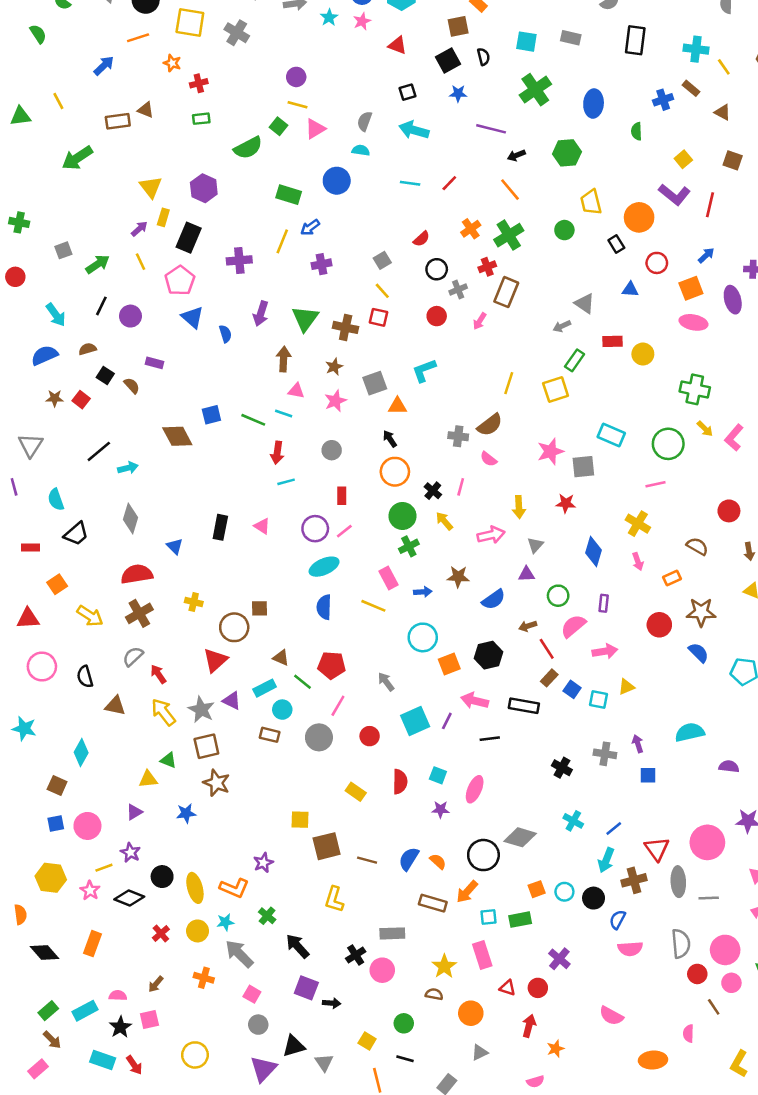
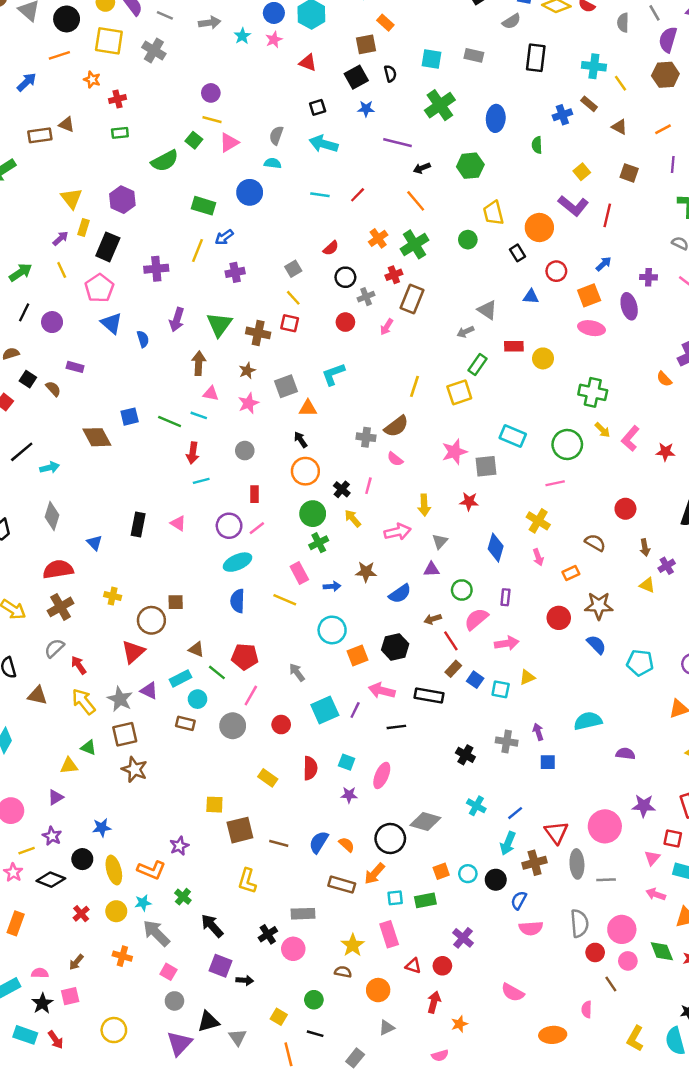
blue star: (186, 813) -> (102, 828), moved

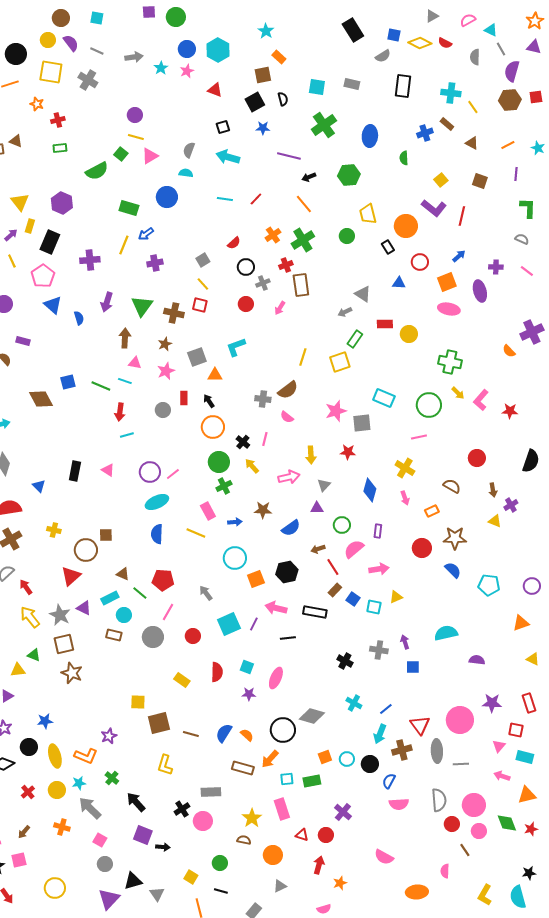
brown rectangle: (412, 299) -> (301, 285), turned -30
red rectangle: (254, 494) -> (184, 398), moved

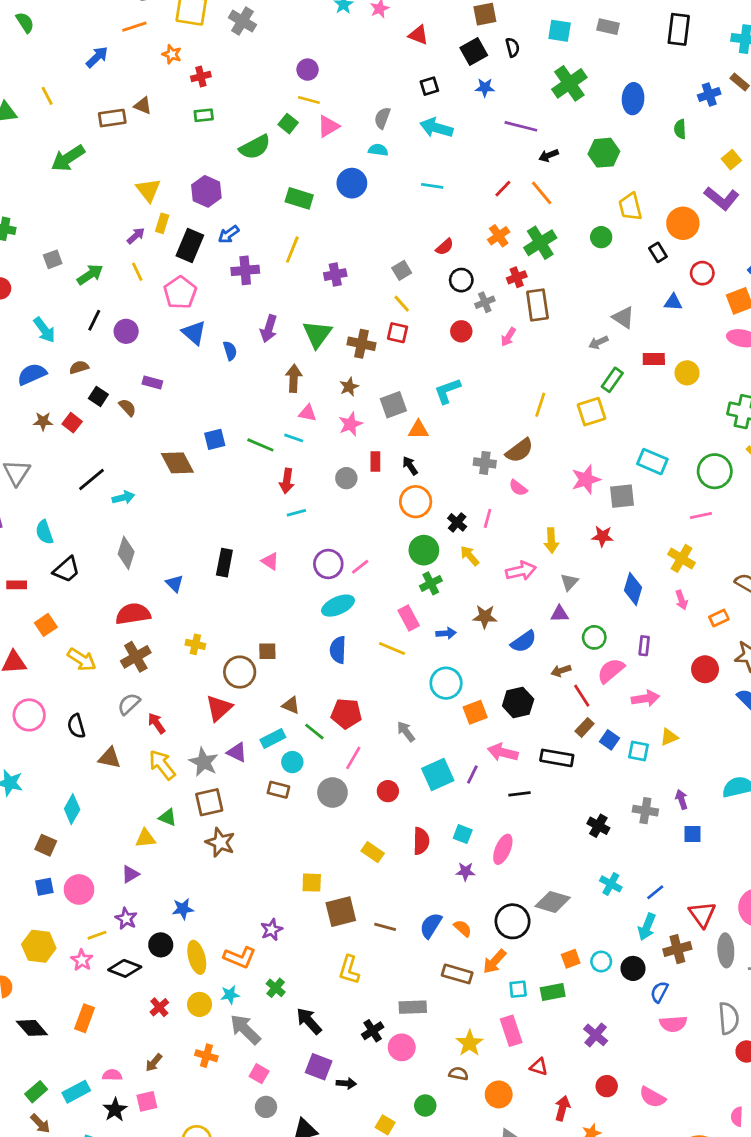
red line: (256, 199) -> (503, 189), moved
blue arrow: (146, 234) -> (229, 234), moved
red circle: (326, 835) -> (607, 1086), moved

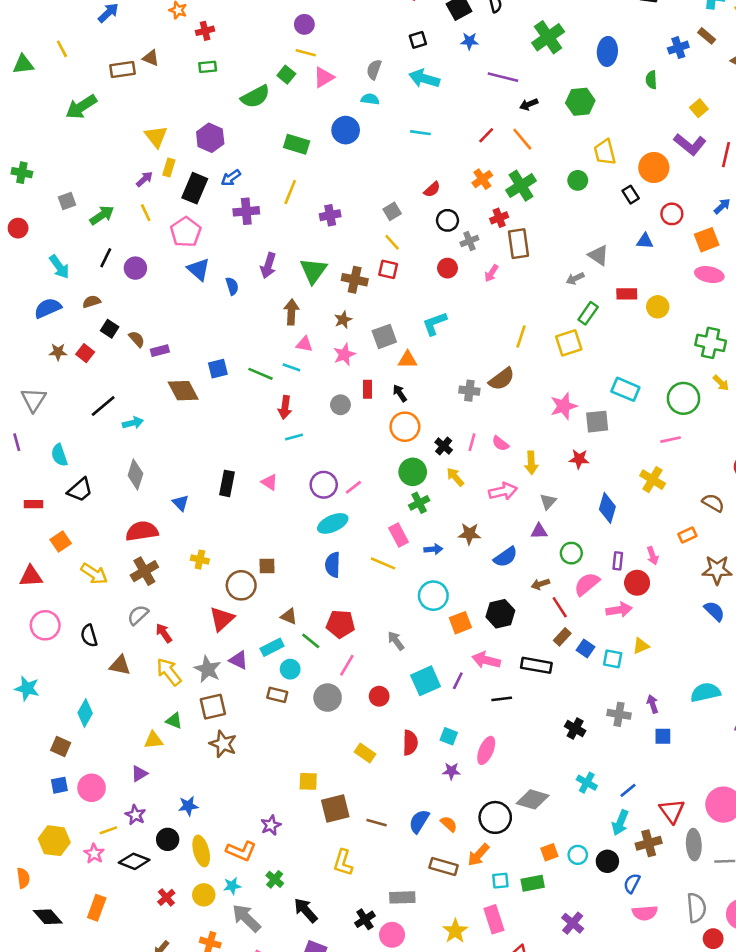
purple rectangle: (152, 383) -> (160, 351), moved, turned -30
pink semicircle: (518, 488) -> (500, 443), moved
pink arrow: (681, 600) -> (653, 556), moved
red circle: (705, 669) -> (637, 583), moved

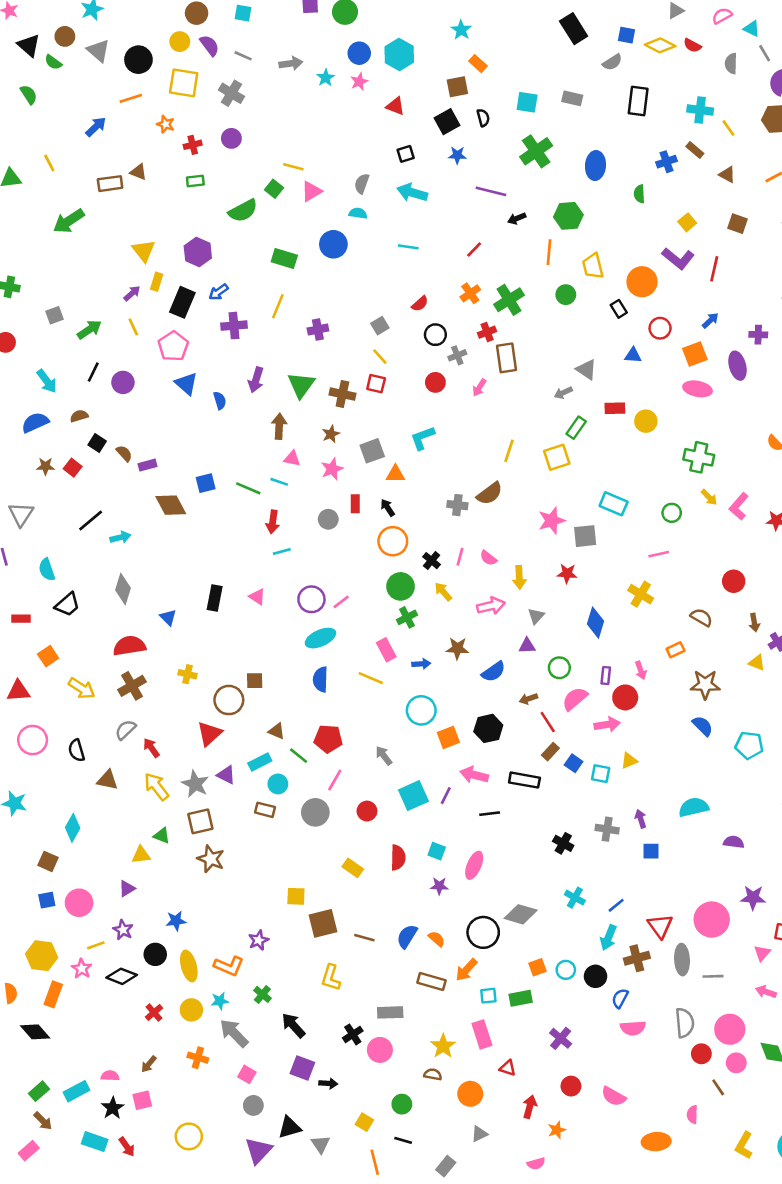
purple circle: (304, 24) -> (231, 138), moved
orange line: (522, 139) -> (549, 252), moved, turned 45
green circle: (683, 398) -> (672, 513), size x0.6
orange rectangle: (97, 908) -> (53, 994), moved

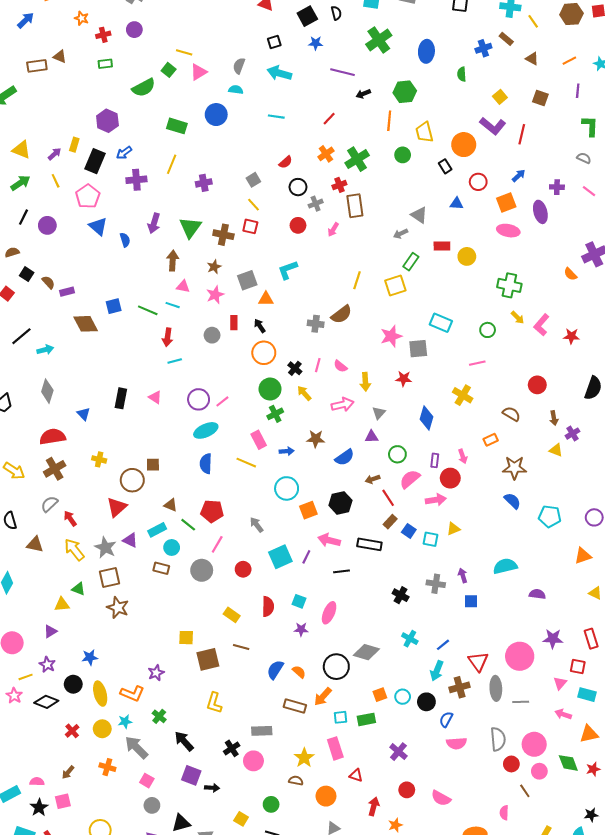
yellow triangle: (144, 251) -> (21, 150), moved, turned -30
brown line: (364, 938) -> (241, 647), moved

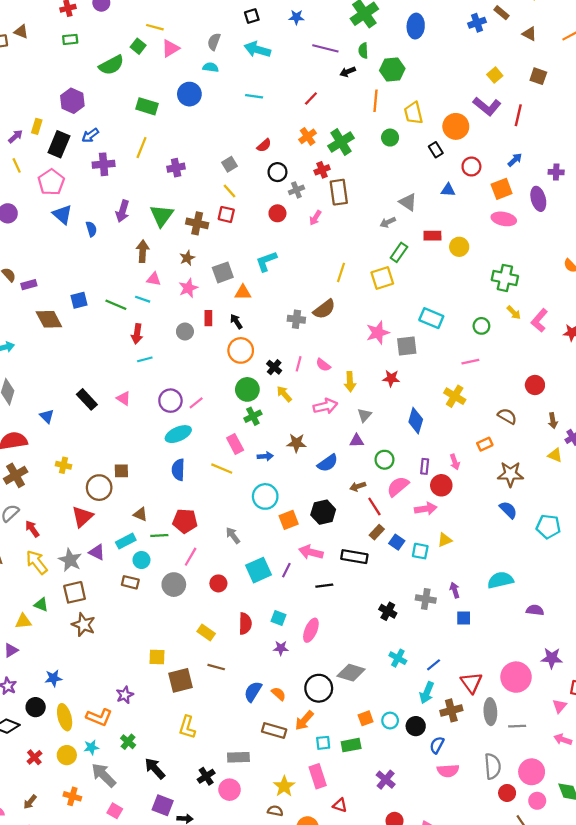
green semicircle: (462, 74) -> (363, 51), moved
black rectangle: (121, 398) -> (87, 399), turned -54
green line: (188, 525) -> (159, 535), turned -42

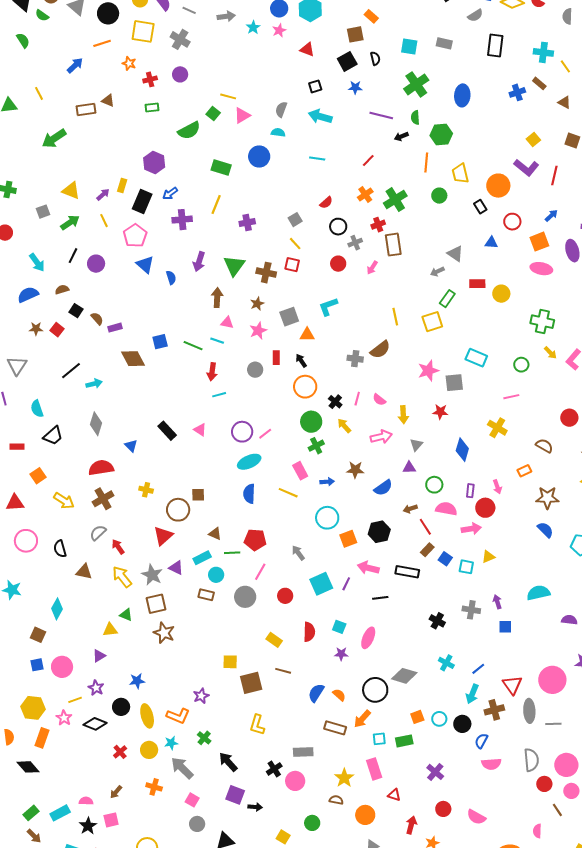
yellow line: (341, 272) -> (395, 317), turned -30
pink semicircle: (398, 486) -> (446, 509), turned 50

